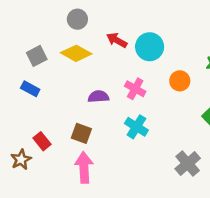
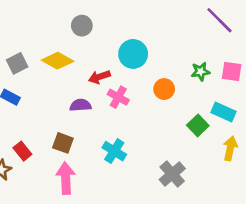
gray circle: (77, 19) -> (82, 26), moved
red arrow: (117, 40) -> (99, 77), moved, turned -48
cyan cross: (136, 127) -> (114, 151), moved

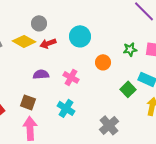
gray circle: (82, 26) -> (39, 23), moved
red arrow: (99, 77) -> (48, 43), moved
pink cross: (118, 97) -> (71, 77), moved

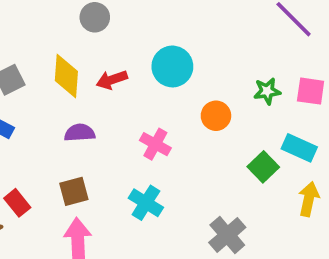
gray circle: (39, 23) -> (95, 17), moved
yellow diamond: (24, 41) -> (66, 76), turned 65
purple semicircle: (41, 74) -> (80, 133), moved
brown square: (28, 102) -> (74, 191), turned -35

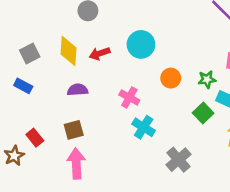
green star: (267, 91) -> (207, 79), moved
cyan cross: (146, 203) -> (144, 127), moved

